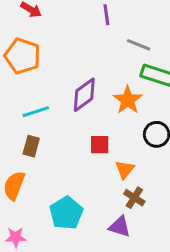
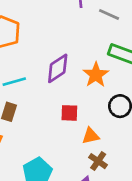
gray line: (139, 45) -> (109, 15), moved
orange triangle: (125, 169) -> (91, 136), turned 36

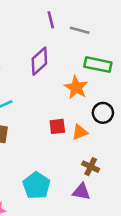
purple diamond: (58, 68) -> (39, 61), moved
orange triangle: (91, 136) -> (80, 132), moved

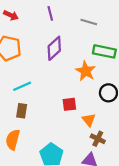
purple line: (51, 20) -> (50, 13), moved
orange triangle: (80, 132) -> (89, 120), moved, turned -48

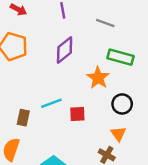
cyan line: (22, 86) -> (51, 103), moved
orange triangle: (89, 120) -> (118, 134), moved

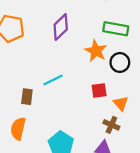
black circle: (122, 104) -> (120, 62), moved
red square: (77, 114) -> (99, 90), moved

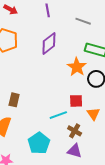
cyan line: (53, 80) -> (58, 115), moved
brown cross: (111, 125) -> (75, 131), moved

